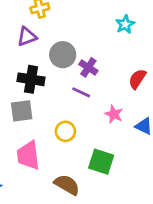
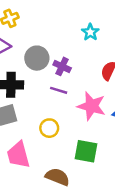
cyan star: (125, 24) -> (90, 32), moved
pink star: (114, 114) -> (92, 106), size x1.6

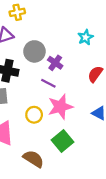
pink star: (92, 106) -> (60, 107), moved, turned 30
green square: (86, 151) -> (62, 141), turned 30

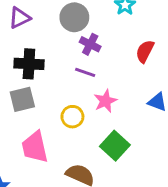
gray circle: (34, 51) -> (74, 17), moved
pink star: (60, 107) -> (105, 101), size x0.7

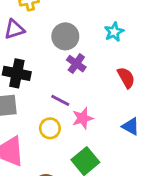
red semicircle: (145, 51) -> (126, 78), turned 115
purple line: (85, 72) -> (60, 100), moved

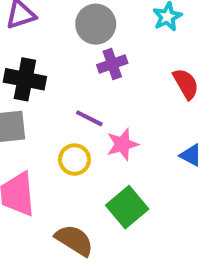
purple cross: (76, 64) -> (112, 64), turned 36

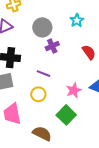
pink star: (122, 144) -> (74, 90), moved

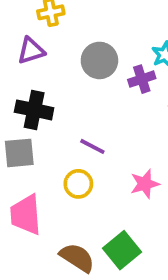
purple cross: (52, 46) -> (142, 79), moved
green square: (66, 115) -> (122, 250), moved

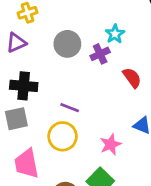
yellow circle: (78, 184) -> (63, 136), size x1.4
pink star: (145, 184) -> (111, 144), moved

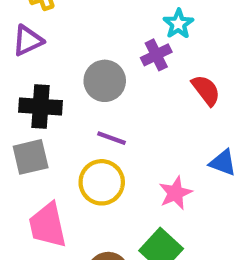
gray circle: (67, 44) -> (105, 81), moved

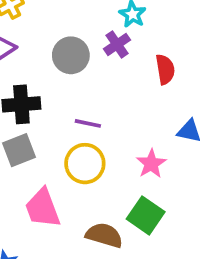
gray circle: (105, 81) -> (71, 55), moved
red semicircle: (206, 90) -> (165, 69), turned 36

